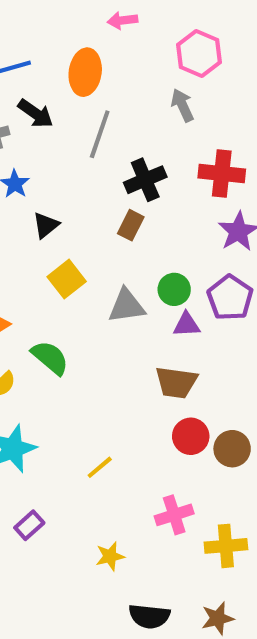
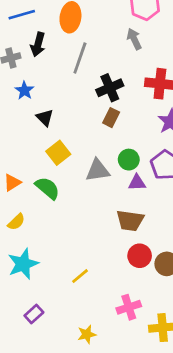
black arrow: (36, 114) -> (38, 44), turned 70
black triangle: (46, 225) -> (45, 118), turned -36
brown rectangle: (131, 225) -> (111, 118), moved
green semicircle: (50, 358) -> (47, 188), moved

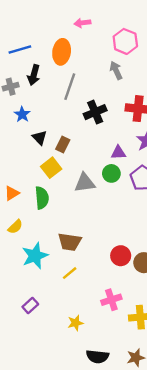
brown rectangle: (111, 118) -> (63, 145), moved
purple triangle: (137, 183) -> (118, 153), moved
green semicircle: (47, 188) -> (42, 198), turned 45
brown trapezoid: (130, 221) -> (70, 242), moved
cyan star: (23, 264) -> (35, 256), moved

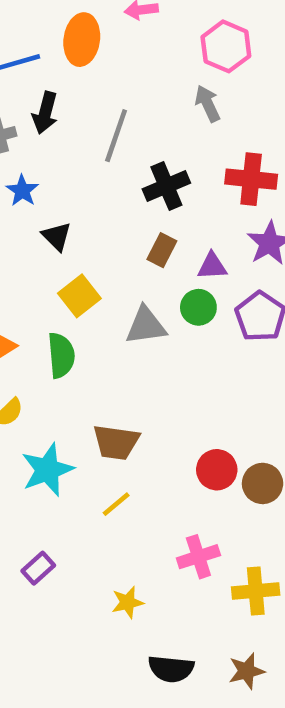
orange ellipse: (62, 52) -> (82, 40), moved
brown rectangle: (63, 145) -> (162, 250), moved

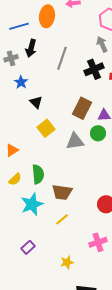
black cross: (166, 186) -> (94, 69), moved
brown rectangle: (162, 250) -> (82, 108), size x1.5
green semicircle: (61, 355) -> (38, 174), moved

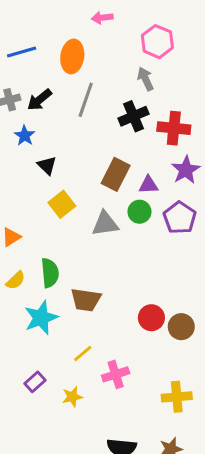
orange ellipse: (47, 16) -> (72, 56), moved
black arrow: (31, 48) -> (39, 100), moved, turned 36
yellow line: (62, 219) -> (83, 354), moved
pink cross: (98, 242) -> (116, 374), moved
yellow star: (67, 262) -> (72, 397), moved

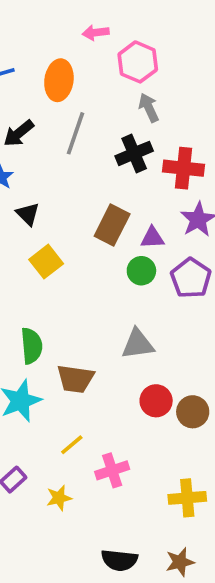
pink hexagon: (157, 42) -> (138, 62), moved
gray triangle: (105, 224) -> (138, 344), moved

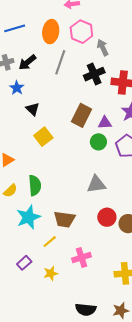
pink hexagon: (138, 62) -> (81, 32), moved
brown trapezoid: (75, 379) -> (64, 219), moved
yellow line: (72, 445) -> (50, 242), moved

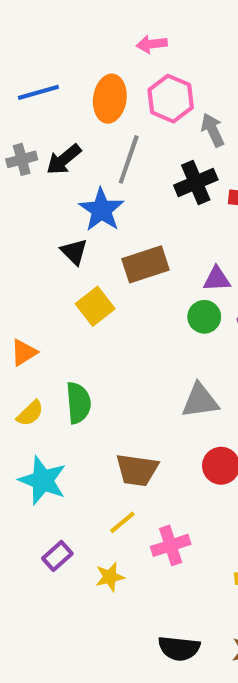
blue star: (17, 88) -> (101, 210), moved, size x1.5
brown rectangle: (81, 115) -> (145, 264), moved, turned 45
cyan star: (28, 217) -> (43, 480), moved, turned -30
yellow line: (50, 242) -> (122, 522), moved

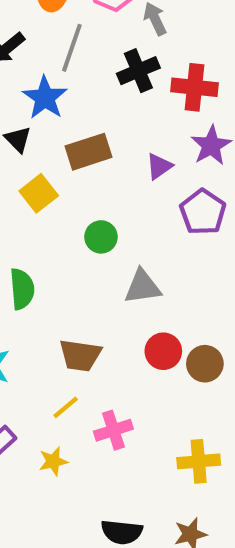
purple triangle: (217, 279) -> (159, 166), turned -32
green circle: (204, 317) -> (101, 237), moved

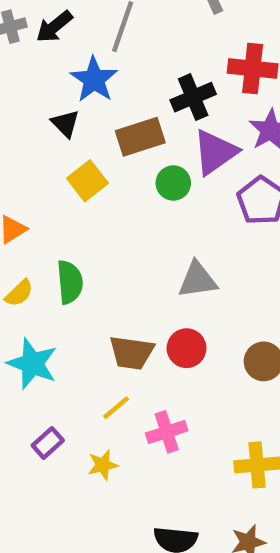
black cross: (138, 71) -> (193, 97), moved
purple triangle: (159, 166) -> (215, 152), size x1.6
green circle: (101, 237) -> (173, 183), moved
red circle: (163, 351) -> (187, 348), moved

